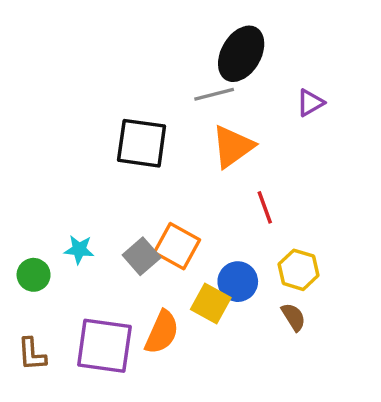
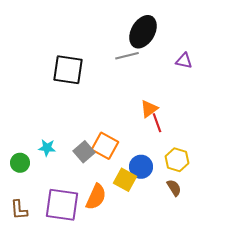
purple triangle: (310, 103) -> (184, 61), turned 42
black square: (142, 143) -> (68, 70), moved
orange triangle: (233, 147) -> (149, 109), moved, size x0.7

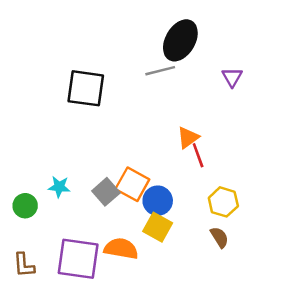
purple triangle: (184, 61) -> (232, 77), turned 48
blue circle: (141, 167) -> (158, 201), moved
orange semicircle: (96, 197) -> (121, 249), turned -104

